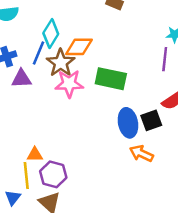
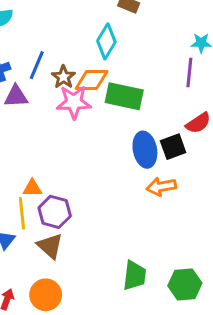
cyan diamond: (51, 33) -> (106, 41), moved
orange diamond: (79, 47) -> (92, 80), moved
brown star: (61, 63) -> (63, 77), size x0.7
orange arrow: (141, 153) -> (161, 187), turned -35

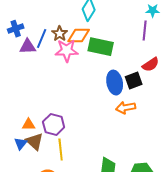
blue line: (37, 65) -> (42, 39), moved
orange triangle: (32, 188) -> (29, 125), moved
yellow line: (22, 213) -> (61, 150), moved
brown triangle: (50, 246) -> (35, 142), moved

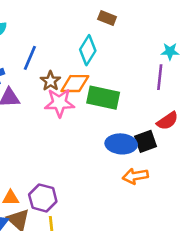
blue line: (42, 39) -> (30, 58), moved
blue ellipse: (115, 83) -> (121, 144), turned -75

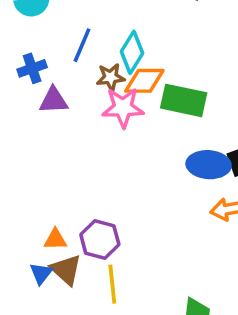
cyan diamond: (88, 50) -> (132, 52), moved
brown star: (50, 81) -> (111, 77), turned 30

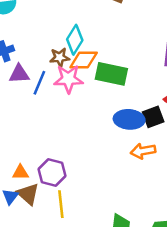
blue line: (82, 45) -> (39, 83), moved

